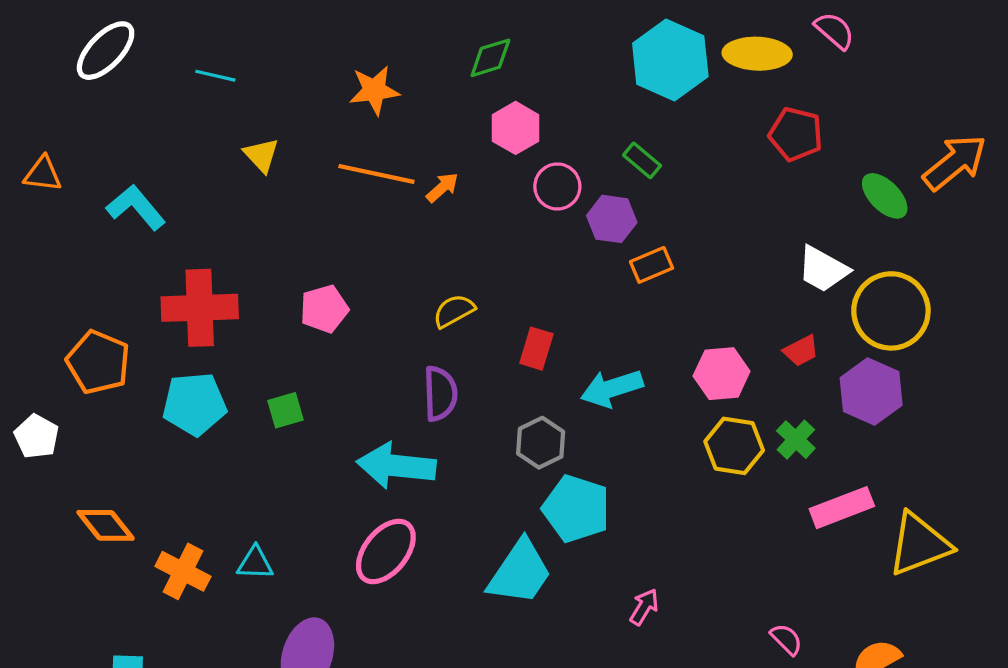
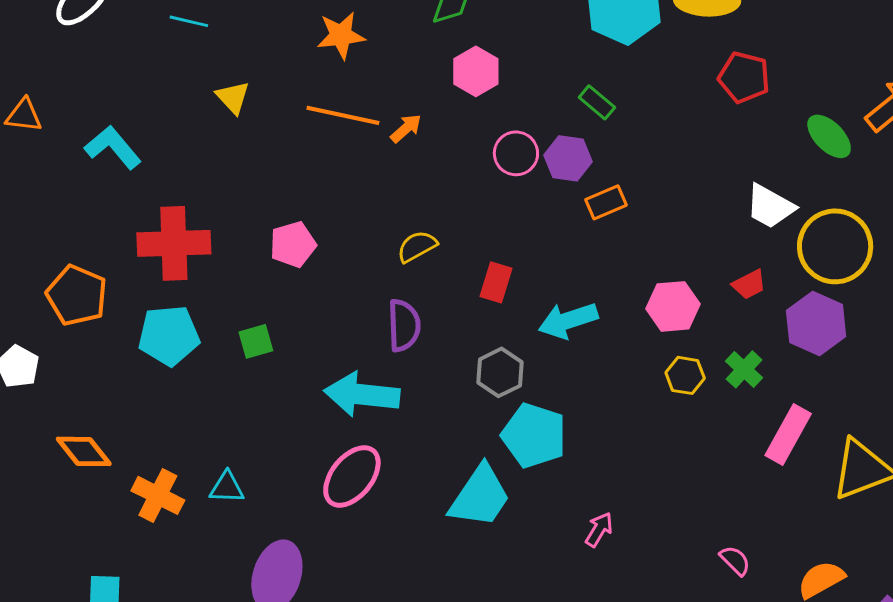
pink circle: (557, 186) -> (516, 153), moved
yellow hexagon: (734, 446) -> (685, 375), size x0.7
pink rectangle: (842, 508) -> (788, 434), turned -40

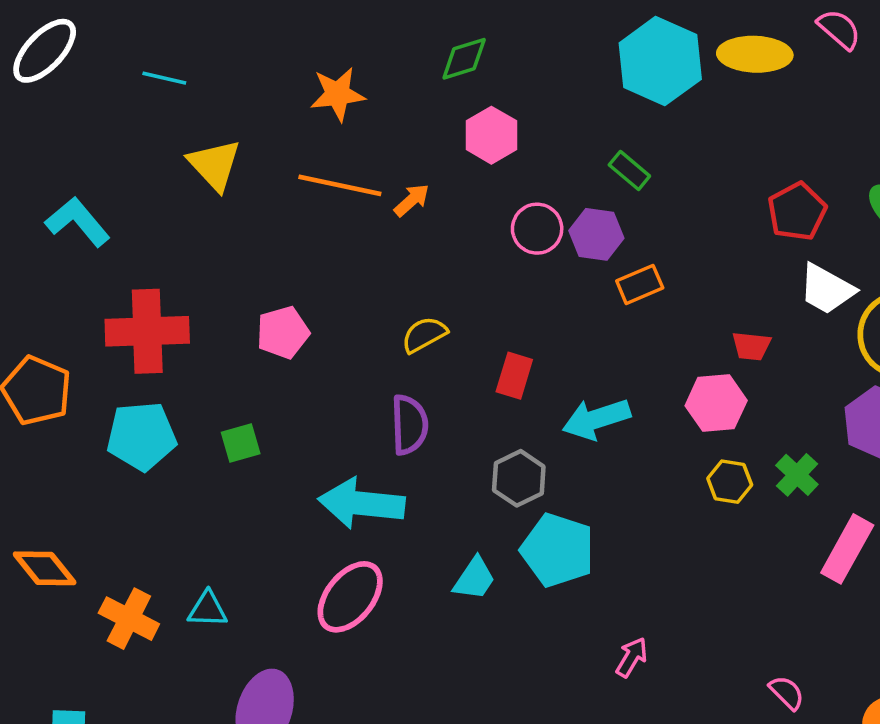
red pentagon: (744, 77) -> (797, 212), moved, turned 30
yellow triangle: (233, 97) -> (214, 165), size x1.4
red trapezoid: (749, 284) -> (751, 346), moved, turned 33
cyan trapezoid: (480, 496) -> (474, 579), moved, size x0.6

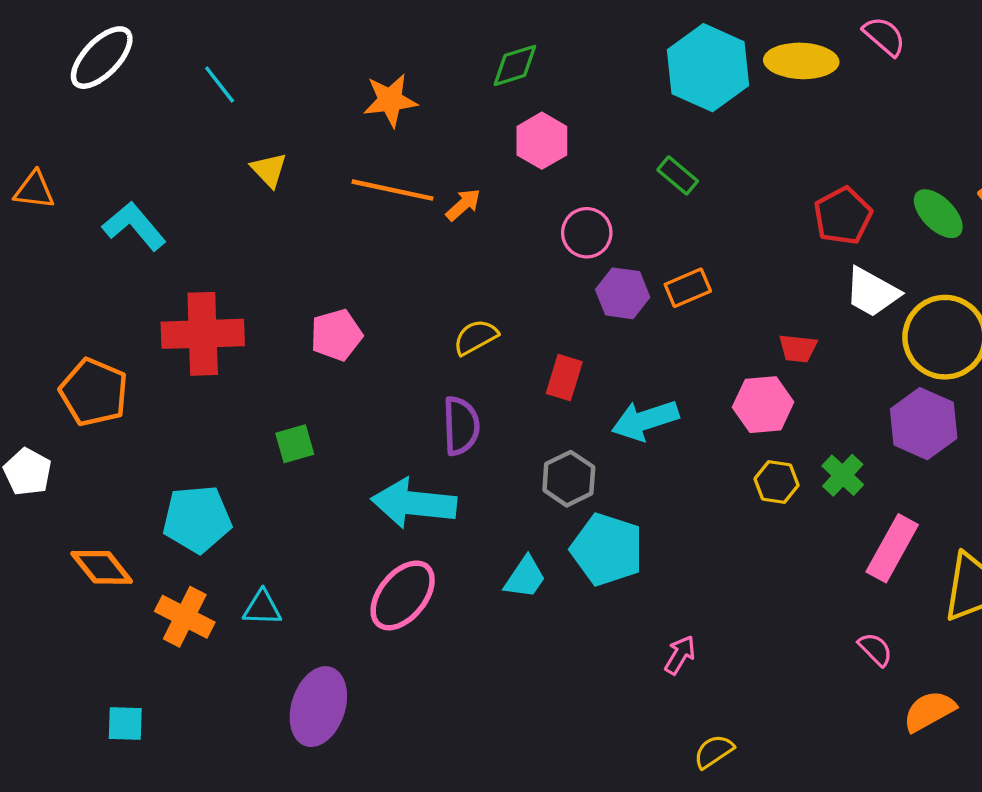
cyan line: (164, 78) -> (220, 85), turned 39
yellow triangle: (214, 165) -> (269, 170), size x0.7
purple hexagon: (596, 234) -> (623, 293), moved
cyan pentagon: (141, 436) -> (197, 519), moved
pink semicircle: (787, 693) -> (875, 649), moved

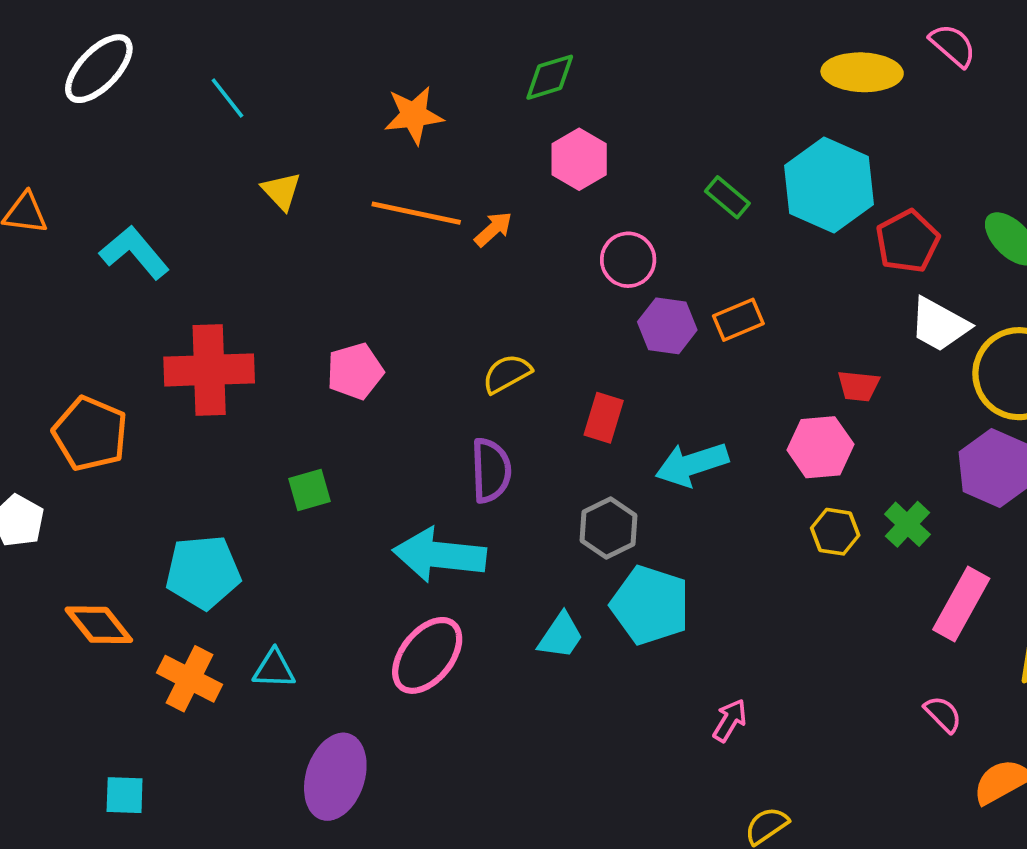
cyan hexagon: (708, 68) -> (829, 185), moved

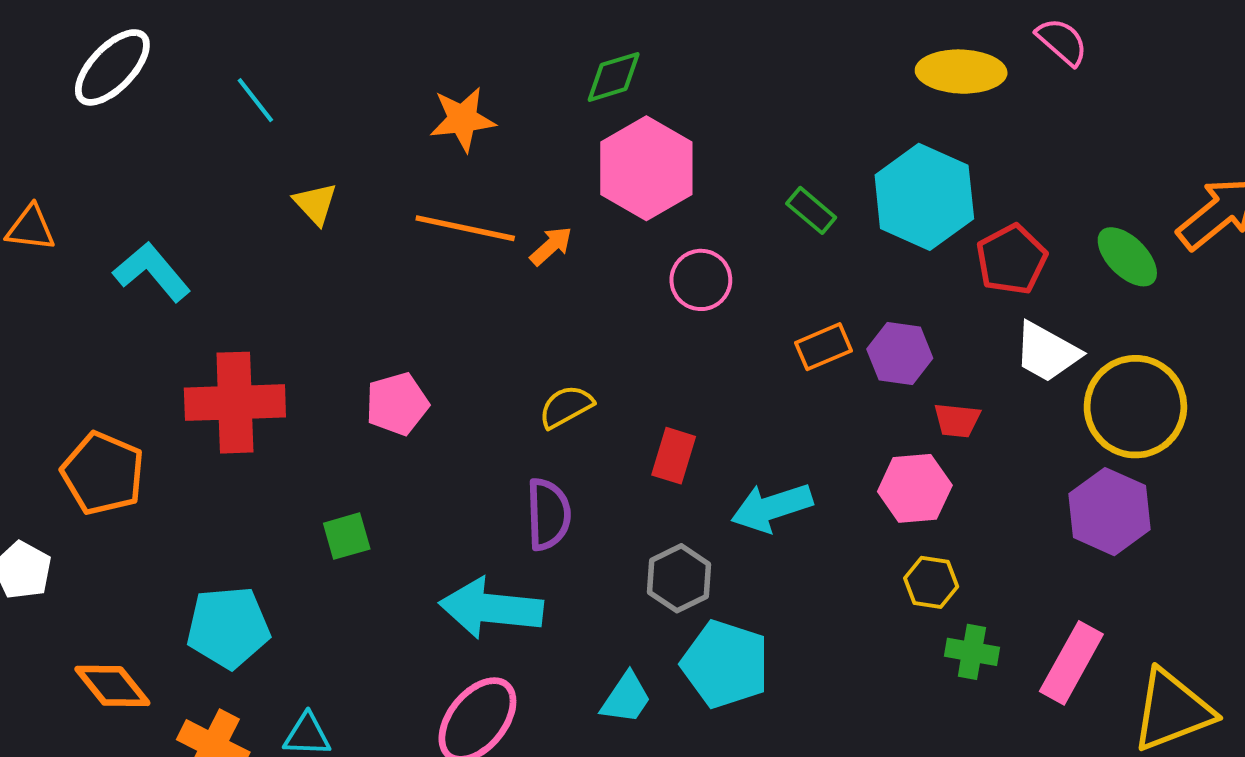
pink hexagon: (579, 159) -> (646, 168), size x1.5
purple hexagon: (667, 326) -> (900, 354), moved
green cross: (907, 524) -> (972, 652), moved, turned -33

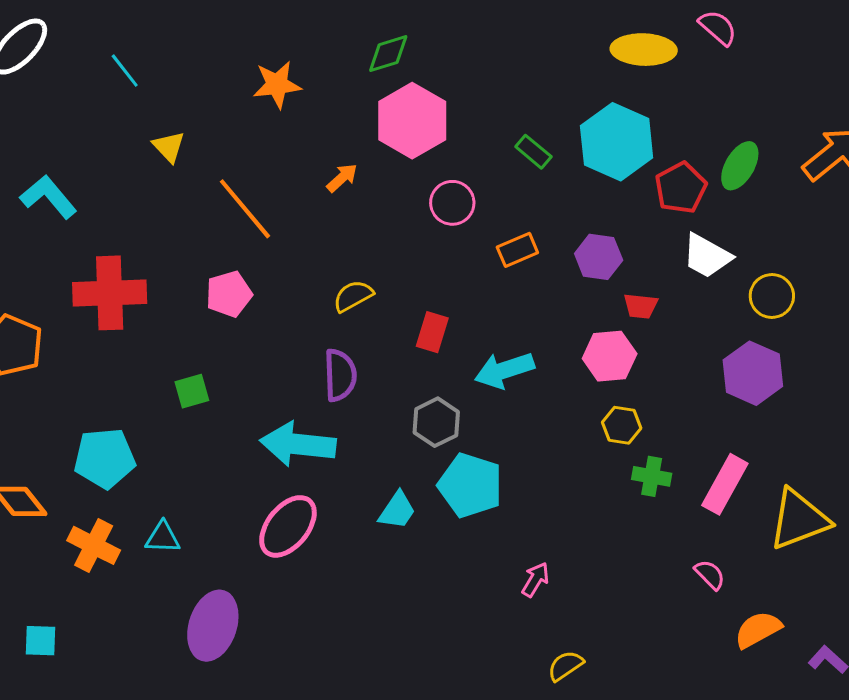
orange line: (465, 228) -> (245, 209), moved, turned 38
green ellipse: (1127, 257) -> (740, 166), moved, turned 75
orange rectangle: (823, 347) -> (517, 250), moved
yellow circle: (1135, 407) -> (772, 296), size x0.6

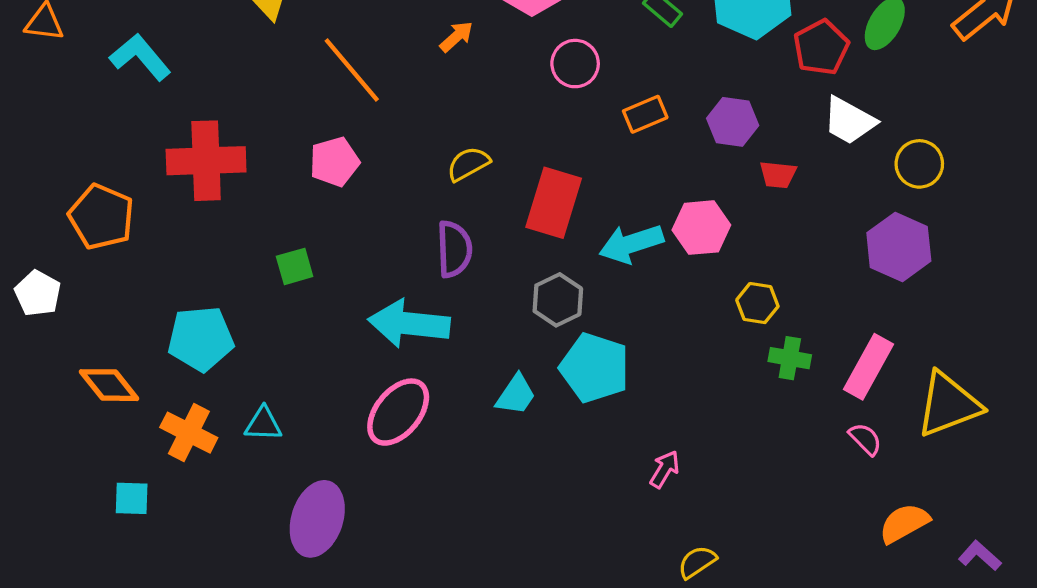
red rectangle: (432, 332) -> (554, 203), size x1.6
pink hexagon: (610, 356) -> (701, 228), moved
pink semicircle: (710, 575) -> (865, 439), moved
cyan square: (41, 641) -> (132, 498), moved

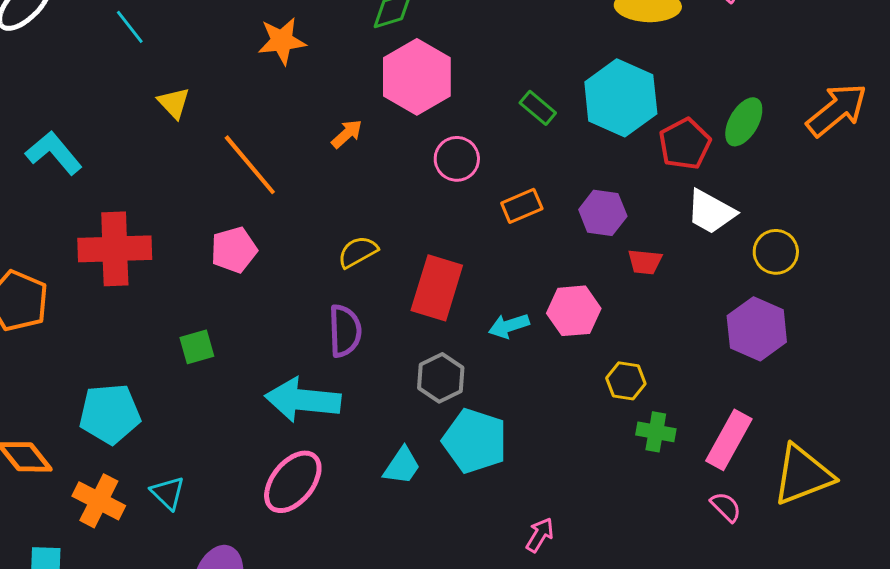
cyan arrow: (631, 244) -> (509, 326), size x0.7
cyan triangle: (263, 424) -> (168, 493), turned 42

